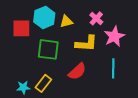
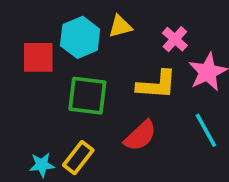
yellow triangle: (66, 21) -> (120, 26), moved
cyan line: (113, 68) -> (206, 130), turned -30

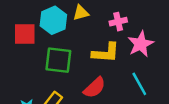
pink cross: (175, 39) -> (118, 22), turned 35

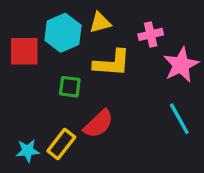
yellow L-shape: (106, 53) -> (112, 63), moved
green square: (58, 60) -> (70, 87), size x0.6
red semicircle: (95, 88) -> (98, 124), moved

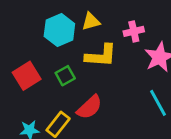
red square: (24, 51) -> (27, 76), moved, turned -32
green square: (70, 87) -> (65, 76), turned -36

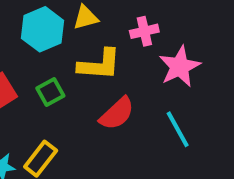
red semicircle: (89, 107) -> (117, 114), moved

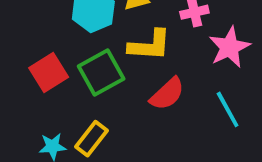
green square: (50, 92) -> (101, 73), size x1.6

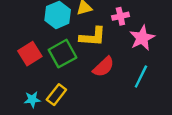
cyan line: (228, 109) -> (141, 77), turned 55

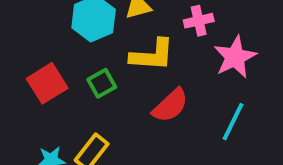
green square: (62, 54) -> (102, 83), size x0.6

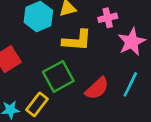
green square: (102, 83) -> (58, 76), moved, size x1.6
red semicircle: (170, 106) -> (97, 88), moved

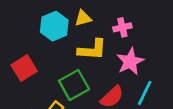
pink star: (132, 42) -> (130, 61), moved

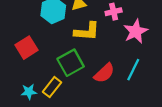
pink star: (130, 61) -> (136, 31), moved

